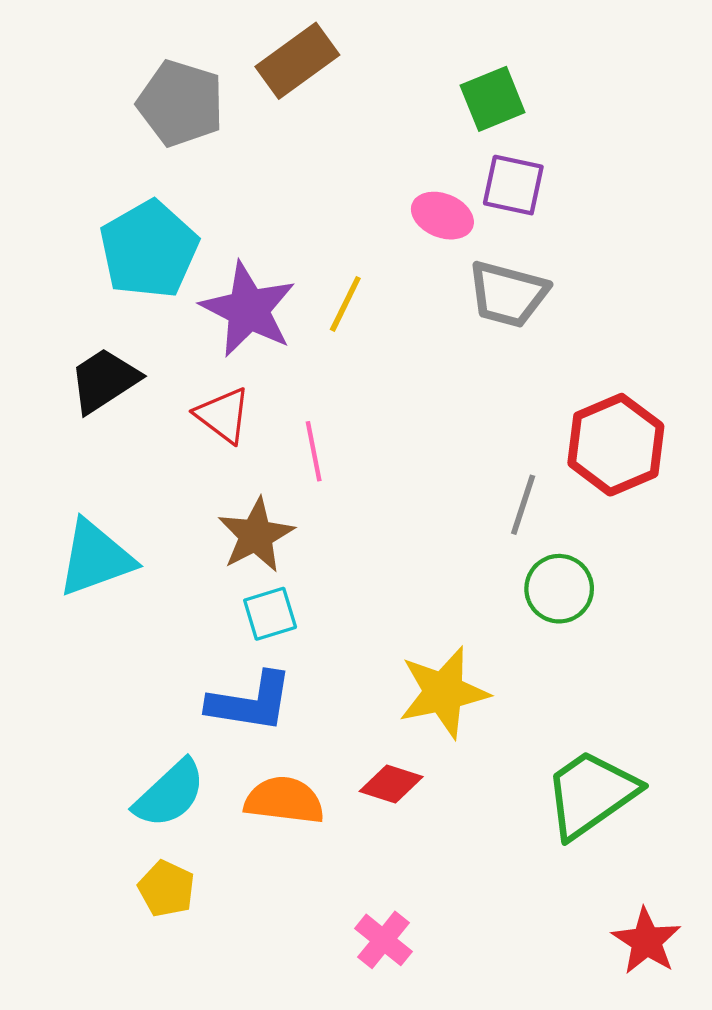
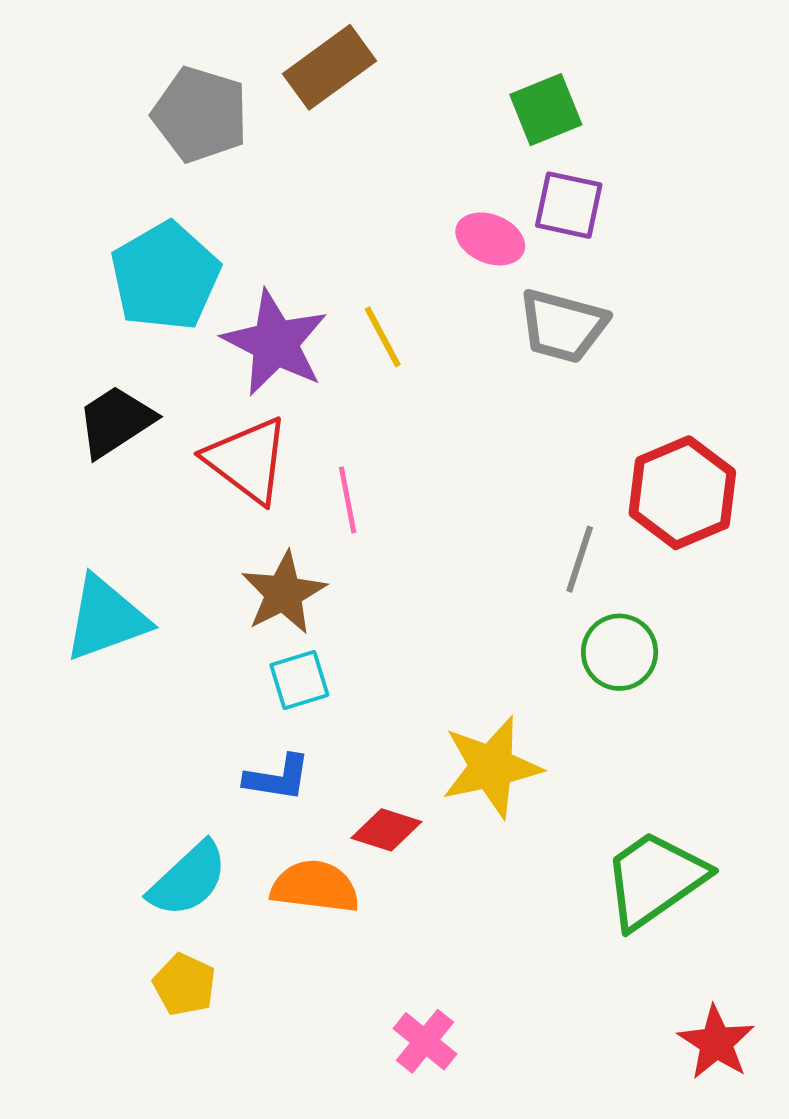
yellow line: (345, 304) -> (383, 337), turned -54
red triangle: (223, 415) -> (247, 460), size x1.4
blue L-shape: (250, 702) -> (278, 778), size x0.7
red diamond: (391, 784) -> (386, 830), moved

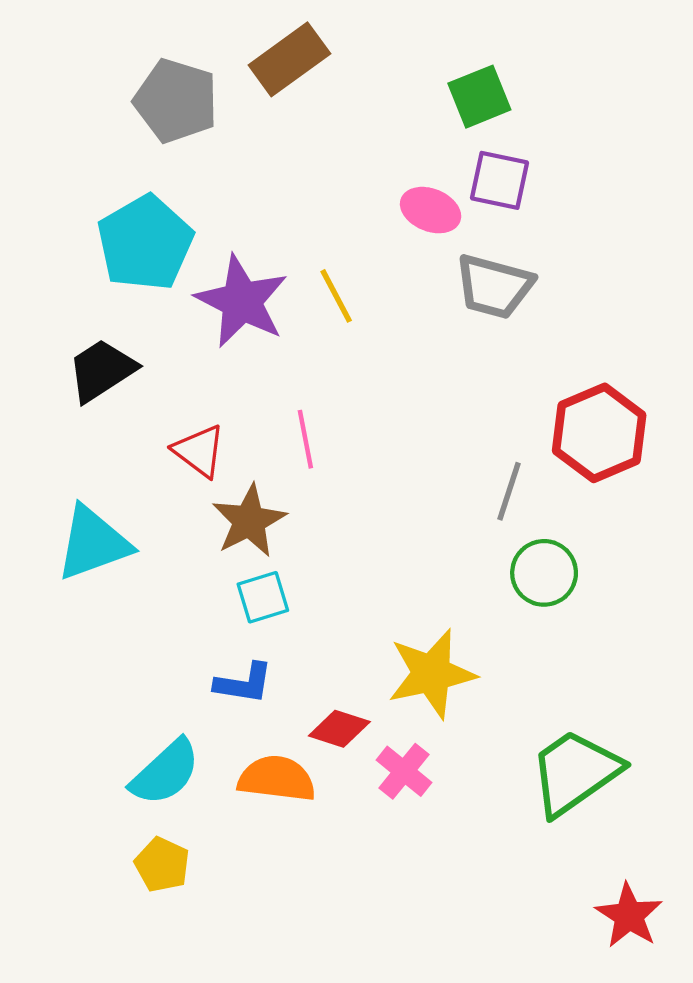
red triangle: (247, 460) -> (199, 451), moved, size x0.7
pink cross: (425, 1041) -> (404, 771), moved

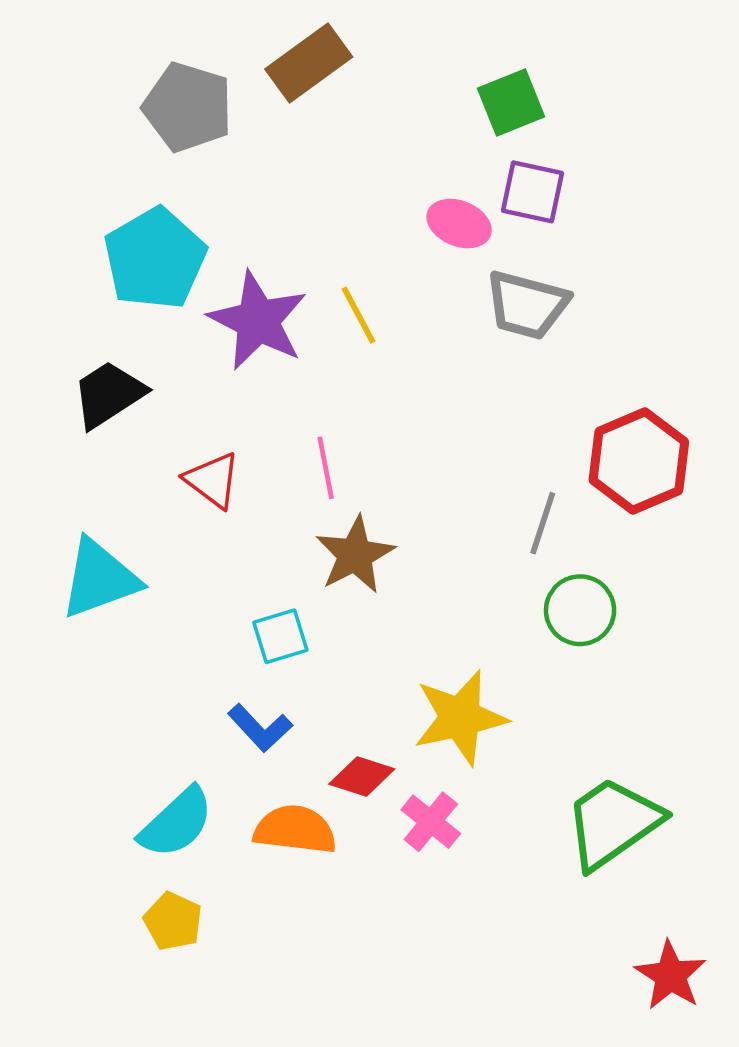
brown star: (249, 521) -> (355, 555), moved
blue L-shape: (244, 683) -> (260, 728), turned 38

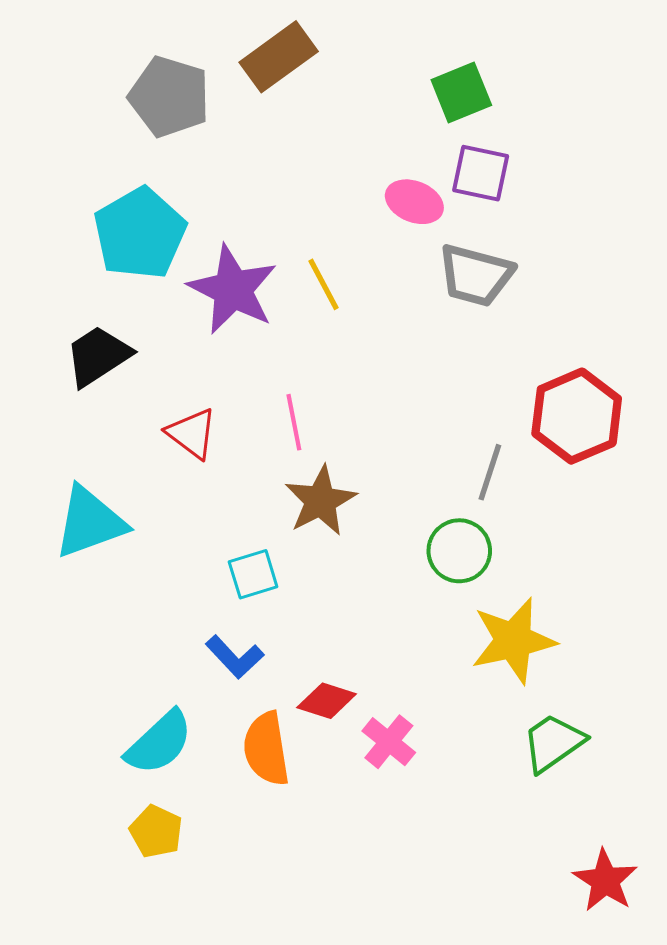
green circle: (580, 610) -> (459, 551), moved
yellow star: (460, 718) -> (513, 641), moved
green trapezoid: (613, 823) -> (553, 743), size x0.7
orange semicircle: (295, 830) -> (266, 749), turned -106

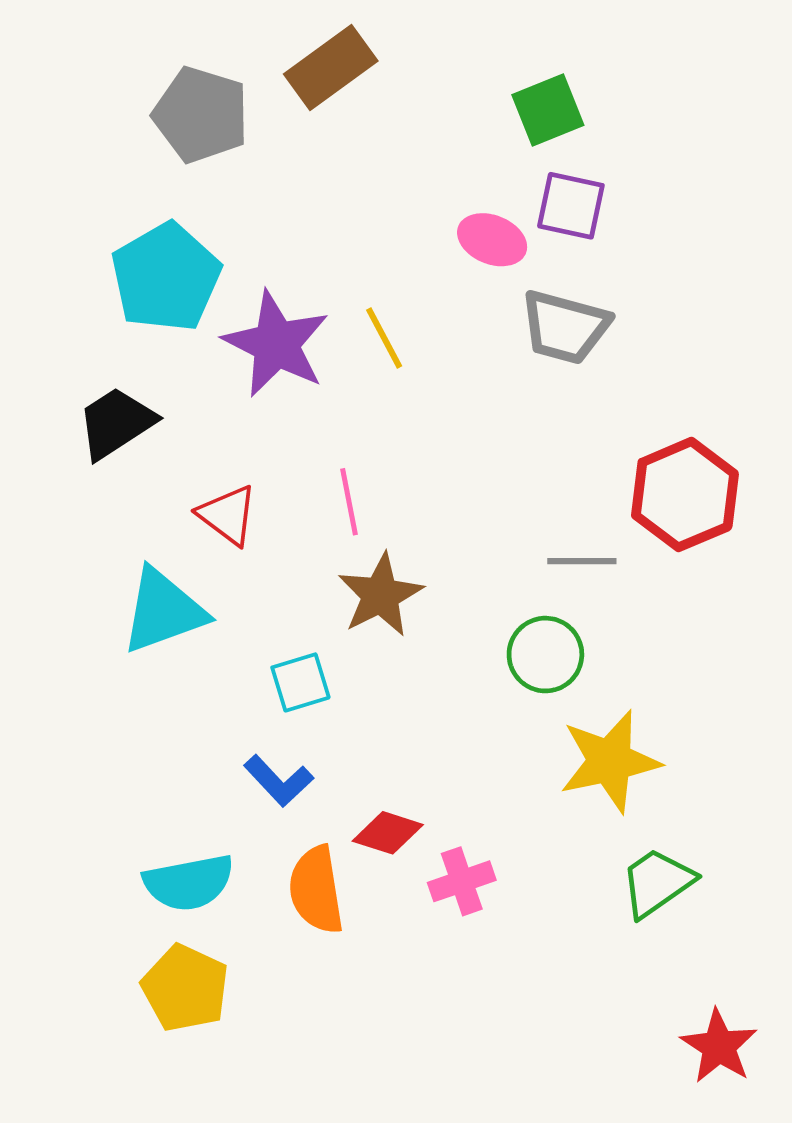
gray line: (490, 472) -> (582, 561), turned 72
cyan triangle: (90, 522) -> (163, 611), moved
pink cross: (389, 742) -> (462, 881), turned 32
cyan semicircle: (159, 743) -> (189, 883), turned 32
yellow pentagon: (156, 831) -> (185, 988), size x1.4

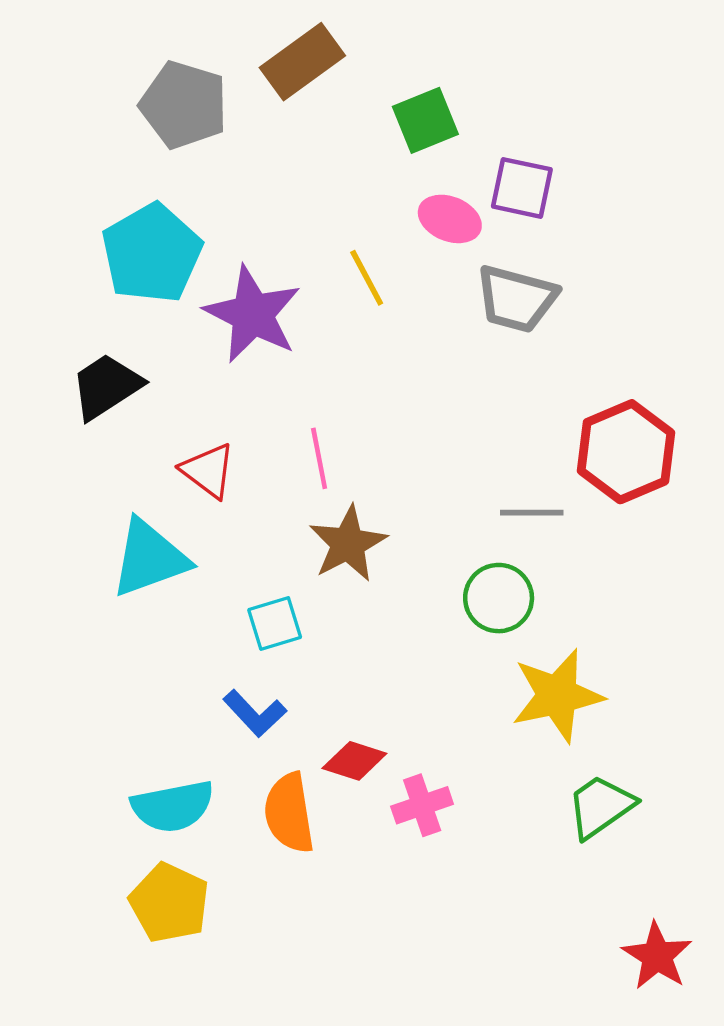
green square: (548, 110) -> (425, 120), moved
yellow line: (384, 338) -> (367, 278), moved

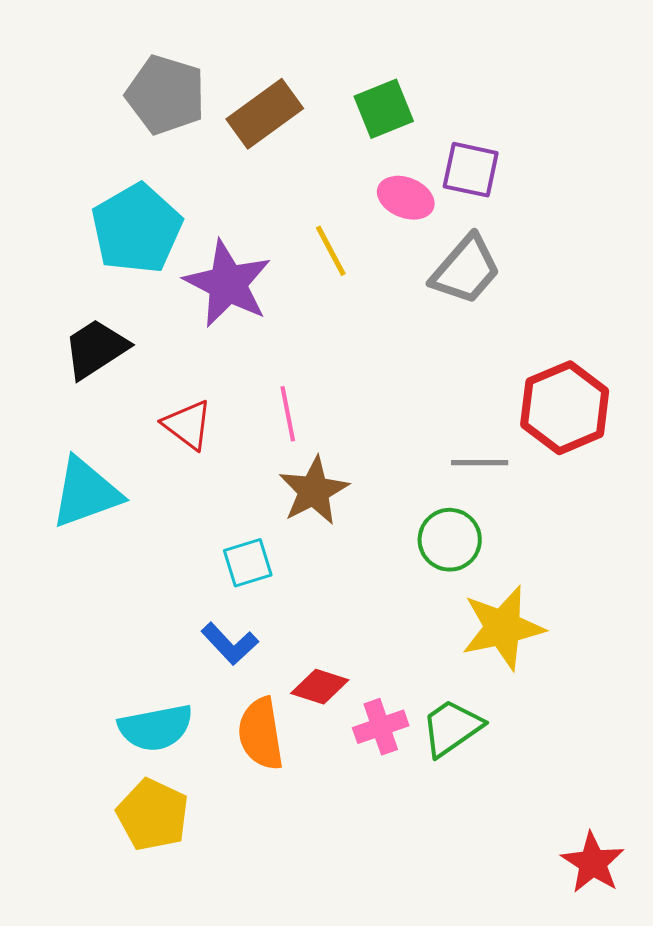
brown rectangle: (302, 62) -> (265, 114), moved
gray trapezoid: (516, 299) -> (466, 270), turned -64
cyan triangle: (149, 558) -> (86, 493), moved
green trapezoid: (601, 806) -> (452, 728), moved

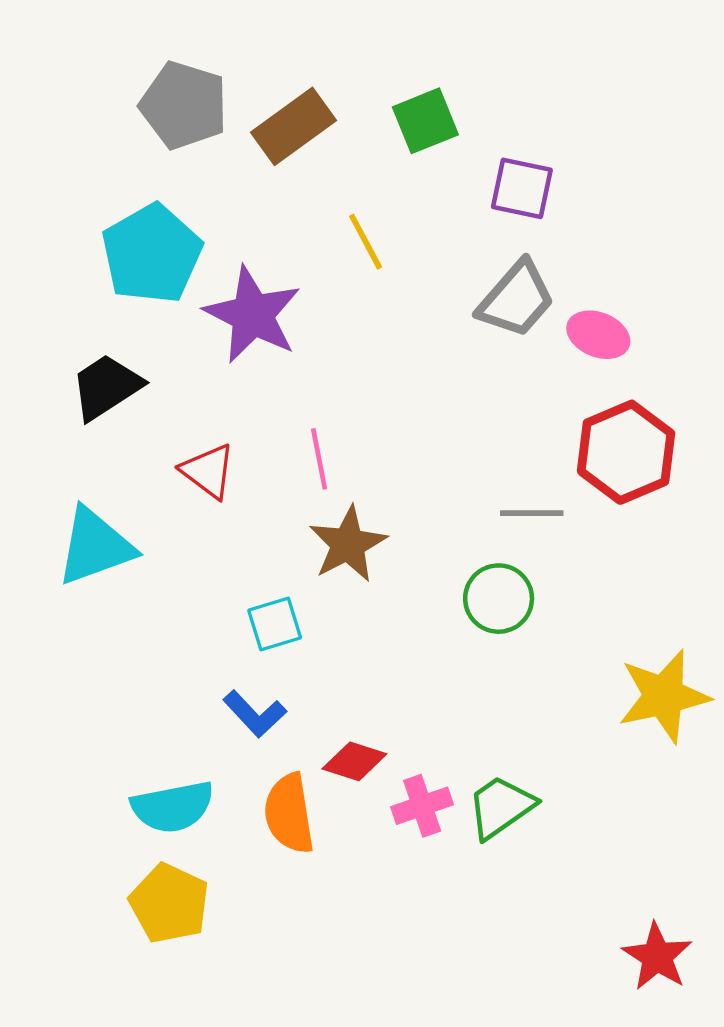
pink ellipse: (406, 198) -> (598, 335), moved
yellow line: (331, 251) -> (366, 242), moved
yellow star: (503, 628) -> (664, 696), moved

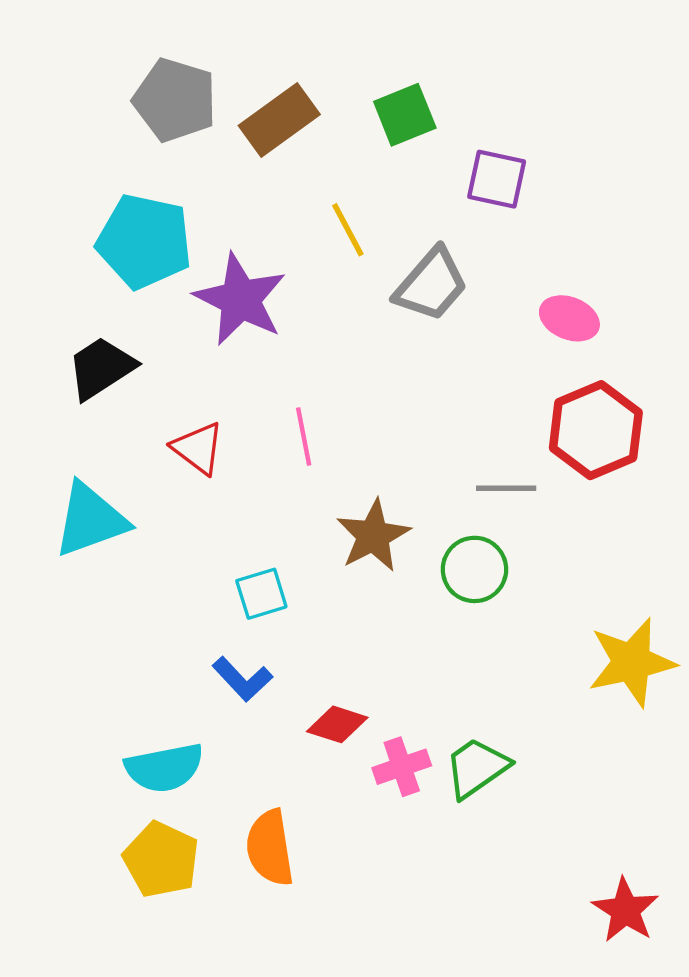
cyan pentagon: (152, 254) -> (144, 241), turned -30
gray trapezoid: (516, 299) -> (431, 285), moved
brown star: (348, 544) -> (373, 536), moved
orange semicircle: (289, 814) -> (270, 848), moved

